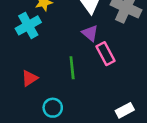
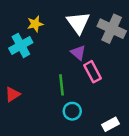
red triangle: (30, 78) -> (12, 94), moved
cyan circle: (53, 108) -> (72, 111), moved

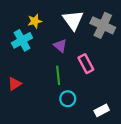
purple triangle: (78, 53) -> (60, 46), moved

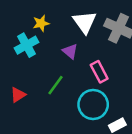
green line: (58, 75) -> (56, 85), moved, turned 42
cyan circle: (68, 99) -> (93, 105), moved, size x1.6

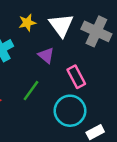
yellow star: (41, 23) -> (27, 23), moved

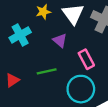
green line: (31, 91) -> (47, 71), turned 42

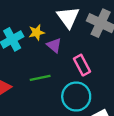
yellow star: (43, 12) -> (37, 32), moved

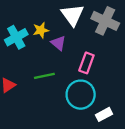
pink rectangle: (82, 65) -> (86, 63), turned 48

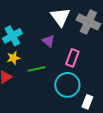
yellow star: (41, 30) -> (13, 58), moved
white rectangle: (104, 114) -> (87, 102), turned -40

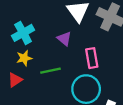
pink rectangle: (72, 58) -> (92, 58), turned -30

